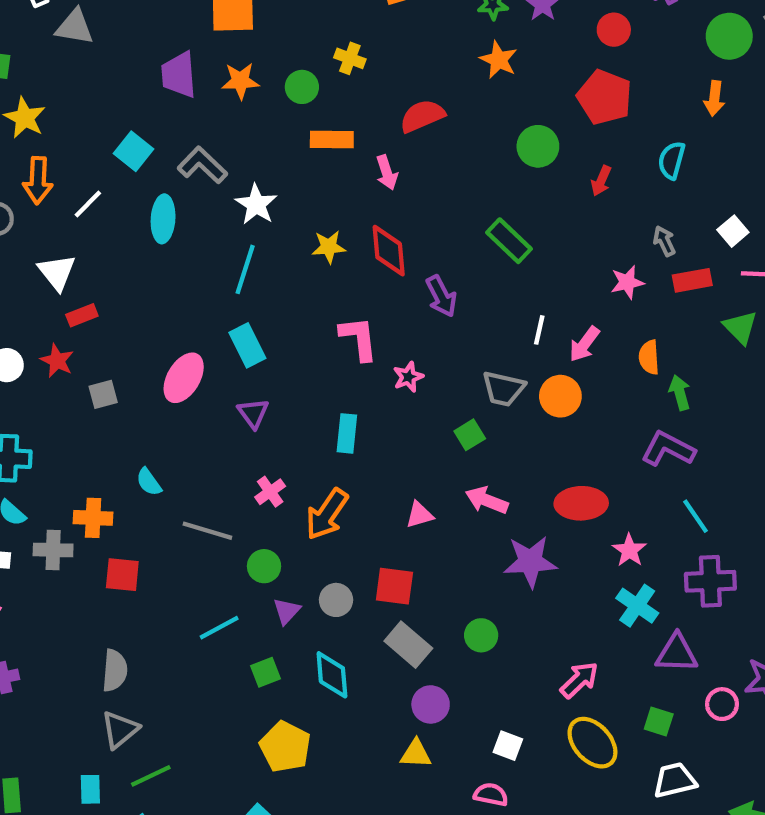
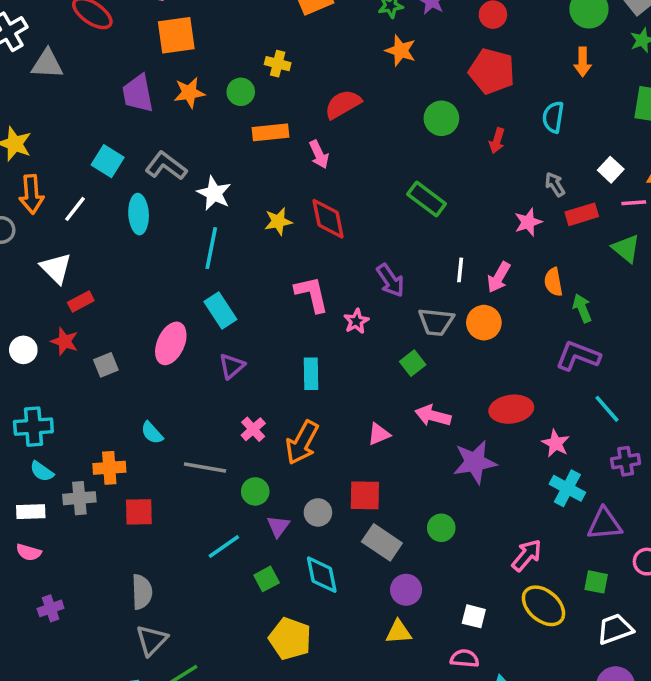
purple arrow: (441, 296) -> (390, 280), moved
purple triangle: (253, 413) -> (232, 366), turned 32
purple cross: (710, 581) -> (626, 461), size x0.7

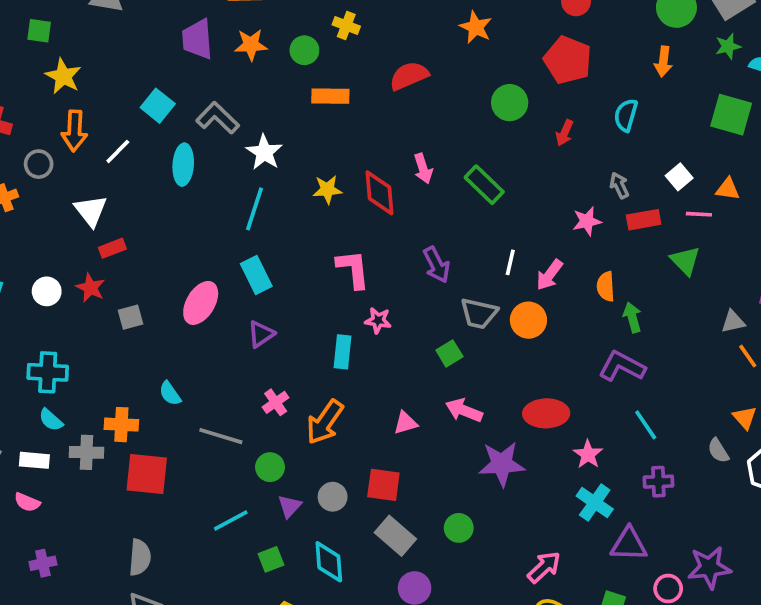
pink arrow: (319, 154) -> (423, 168), moved
pink star: (356, 321) -> (378, 320), moved, turned 30
red square: (139, 512) -> (147, 474), size x1.4

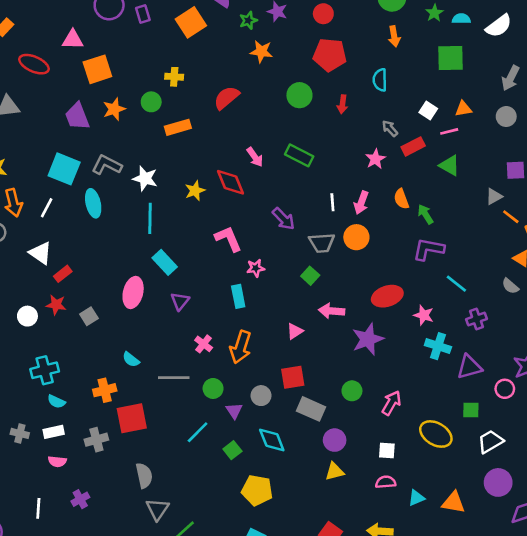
cyan square: (158, 106) -> (64, 169), size x1.4
gray cross: (87, 452) -> (96, 440), moved
pink arrow: (544, 567) -> (391, 403), moved

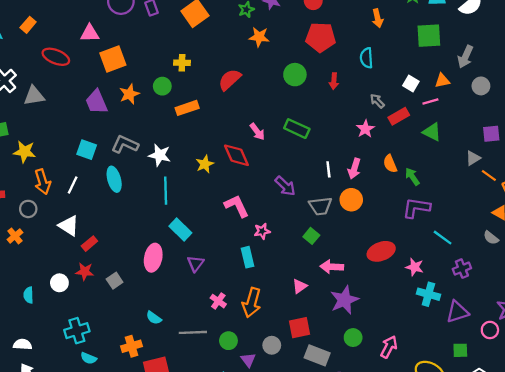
gray arrow: (511, 78) -> (465, 57), moved
cyan square: (64, 169) -> (87, 150), size x0.7
purple star: (368, 339) -> (344, 300), moved

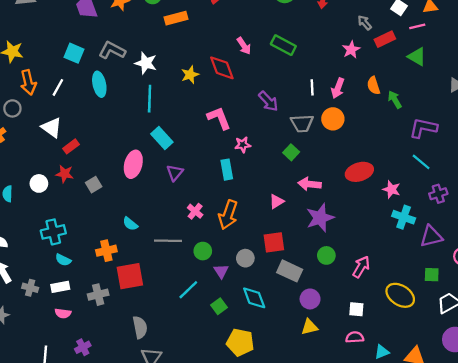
purple L-shape: (416, 208) -> (423, 128), moved

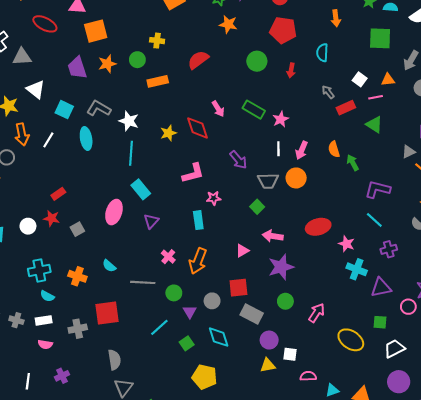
pink star: (351, 50) -> (281, 119), moved
pink L-shape: (219, 118) -> (193, 173), turned 95
white triangle: (52, 128) -> (36, 89), moved
orange cross: (106, 251) -> (77, 276), moved, turned 30
white square: (356, 309) -> (290, 354), moved

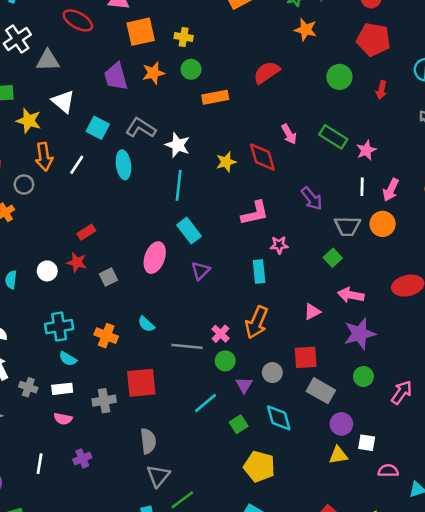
yellow cross: (157, 41) -> (184, 37), moved
pink cross: (168, 257) -> (221, 334), moved

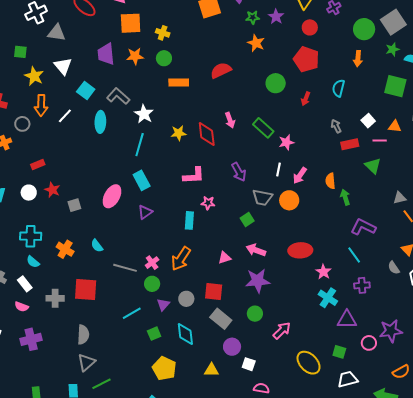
red rectangle: (86, 232) -> (38, 165), moved
white rectangle: (62, 389) -> (25, 284), turned 49
yellow triangle: (338, 455) -> (212, 370), moved
purple cross: (82, 458) -> (31, 339), size x1.5

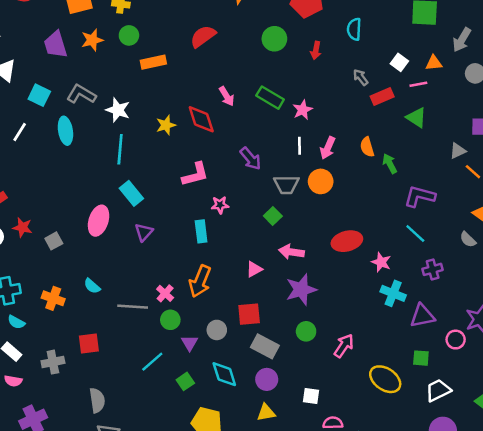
red square: (86, 289) -> (89, 343), size x0.7
purple circle: (232, 347) -> (267, 379), moved

